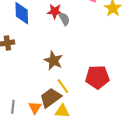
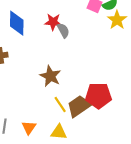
brown trapezoid: (50, 98) -> (79, 106), moved

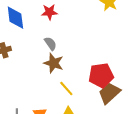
gray semicircle: (63, 30) -> (50, 44), moved
brown trapezoid: (79, 106) -> (109, 93), moved

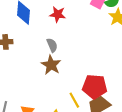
yellow line: (66, 89) -> (74, 100), moved

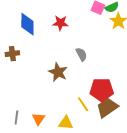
gray semicircle: (52, 45) -> (81, 54), moved

